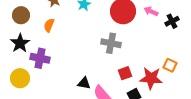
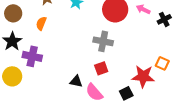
red square: (125, 73) -> (101, 68), moved

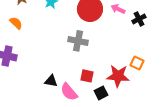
orange semicircle: (41, 23) -> (16, 23), turned 112
red square: (101, 68) -> (87, 76), moved, turned 32

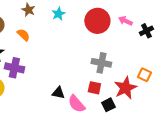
gray cross: (78, 41) -> (101, 63), moved
red star: (118, 76) -> (125, 88), turned -30

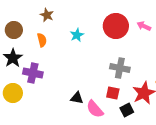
cyan star: (58, 14) -> (77, 35), moved
orange semicircle: (23, 35) -> (42, 40), turned 32

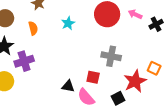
purple cross: (33, 73) -> (24, 61), turned -30
red square: (113, 93) -> (93, 77), moved

